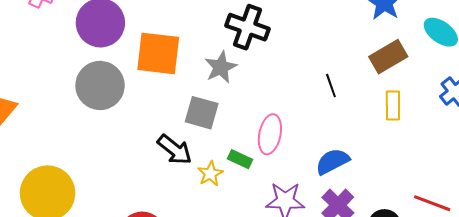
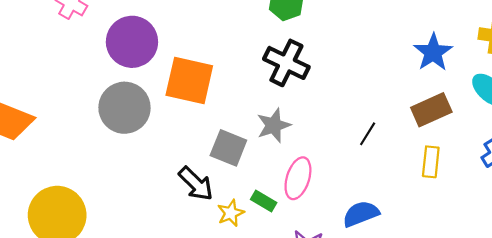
gray star: (221, 67) -> (274, 125), moved
black line: (331, 86) -> (368, 134), turned 45

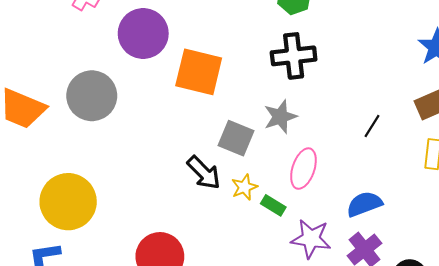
black cross: (286, 63) -> (294, 56), turned -33
gray circle: (124, 108) -> (92, 96), moved
green rectangle: (264, 201) -> (273, 205), moved
yellow star: (231, 213) -> (244, 187), moved

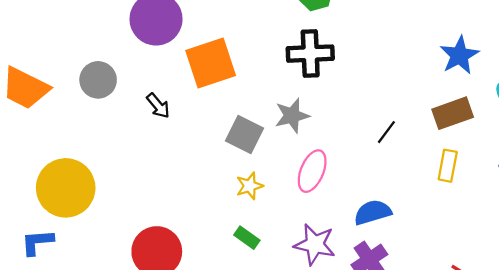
orange square: (199, 72) -> (211, 63), turned -36
gray circle: (92, 96) -> (98, 80), size x0.7
black arrow: (204, 173) -> (158, 106), moved, size x0.7
green rectangle: (273, 205) -> (247, 238), moved

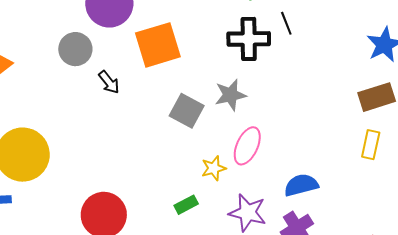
gray circle: (98, 80) -> (75, 49), moved
black line: (386, 132) -> (286, 23), moved, turned -60
yellow star: (250, 186) -> (214, 168), moved
green rectangle: (247, 238) -> (186, 205), turned -65

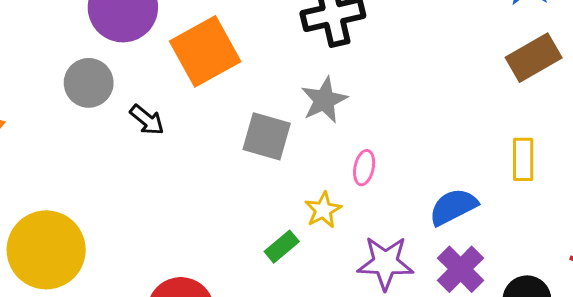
yellow rectangle: (371, 145) -> (523, 159), moved
pink ellipse: (247, 146) -> (364, 168), size x0.6
green rectangle: (186, 205) -> (282, 247), moved

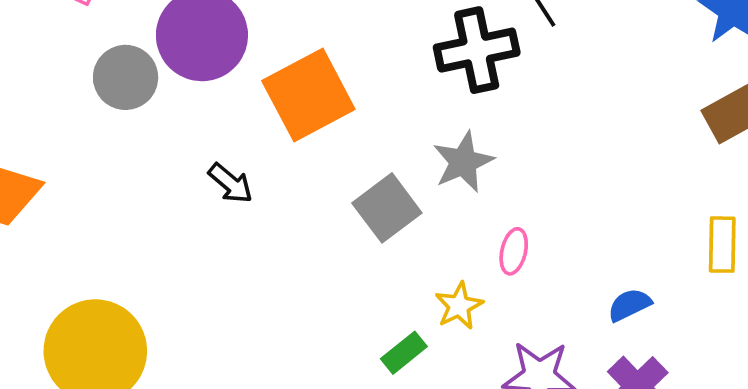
gray circle: (89, 83) -> (126, 77), moved
gray square: (267, 136) -> (387, 208), turned 36
blue semicircle: (453, 207) -> (629, 305), size x0.7

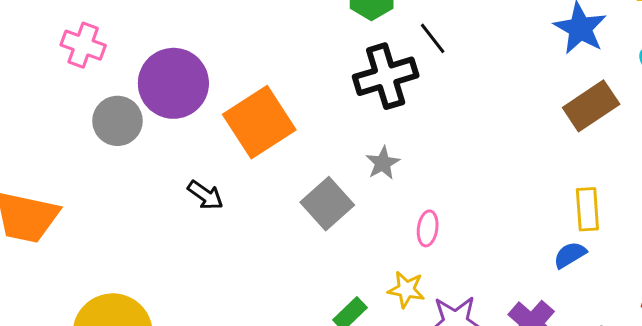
gray star: (463, 162) -> (383, 163), size x0.7
blue semicircle: (629, 305) -> (570, 255), moved
yellow star: (459, 306) -> (406, 290), moved, turned -30

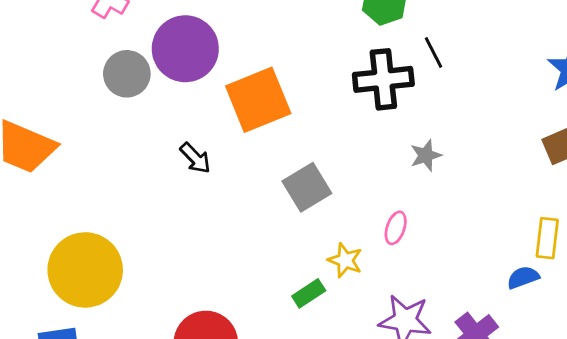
gray star: (383, 163) -> (426, 155), moved
yellow star: (406, 290) -> (345, 260), moved

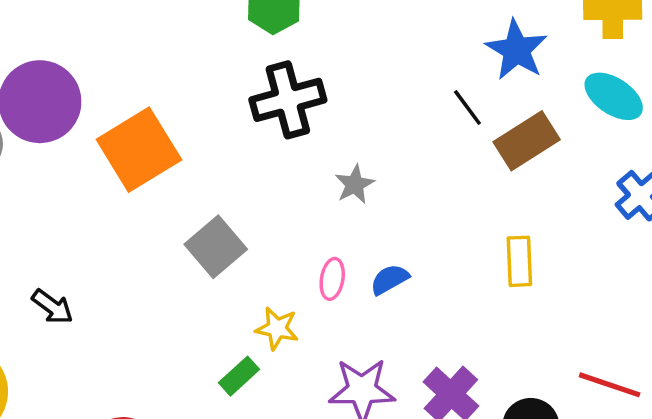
black line: (434, 53) -> (467, 108), moved
black arrow: (195, 158) -> (52, 307), moved
blue semicircle: (523, 277) -> (390, 279), moved

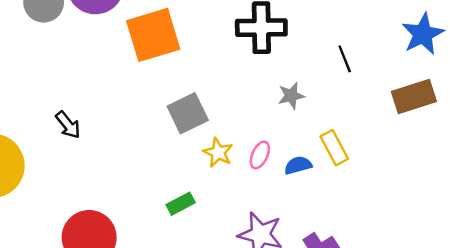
black line: (467, 108) -> (345, 59), moved
yellow rectangle: (519, 261) -> (334, 148), moved, turned -40
yellow star: (277, 328) -> (218, 153), moved

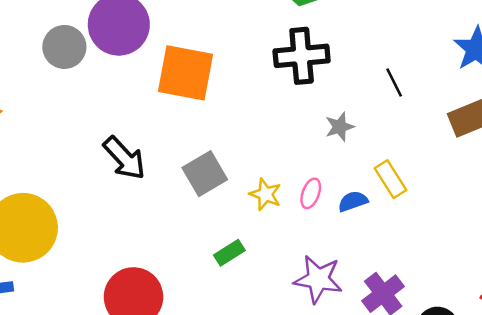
orange square: (153, 35) -> (185, 73), turned 32
gray square: (188, 113) -> (205, 174), moved
black arrow: (68, 125) -> (124, 158), moved, size x1.5

